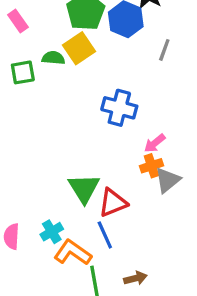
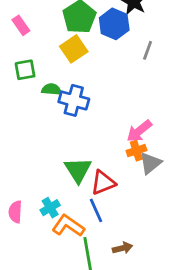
green semicircle: (53, 58) -> (52, 89), moved
blue cross: (119, 108) -> (74, 100), moved
pink arrow: (155, 143) -> (139, 131), size x1.4

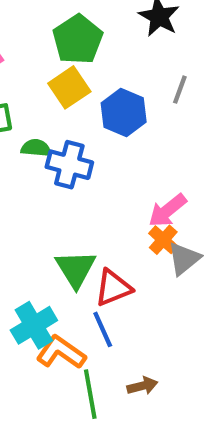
blue hexagon: (114, 24) -> (124, 112), moved
orange cross: (136, 151) -> (163, 240), turned -30
cyan cross: (50, 208) -> (34, 325), size x1.5

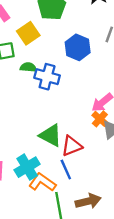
yellow square: (69, 87) -> (28, 33), moved
green triangle: (76, 269) -> (51, 135), turned -30
brown arrow: (142, 386) -> (88, 201), size x1.5

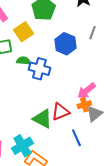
orange cross: (100, 119) -> (84, 105), turned 32
red triangle: (72, 146) -> (60, 112), moved
blue line: (66, 169) -> (76, 138), moved

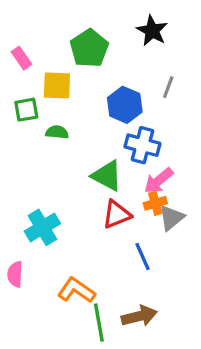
yellow square: (23, 32) -> (57, 85), turned 36
blue cross: (39, 69) -> (142, 145), moved
green triangle: (42, 119) -> (107, 176), moved
cyan cross: (22, 146) -> (42, 227), moved

